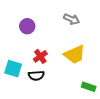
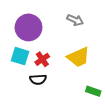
purple circle: (27, 26) -> (29, 27), size x1.6
cyan square: (13, 69) -> (20, 56), moved

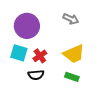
green rectangle: (93, 91) -> (72, 77), moved

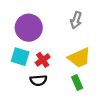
gray arrow: (71, 19) -> (76, 20), turned 84
green rectangle: (72, 77) -> (77, 82), turned 48

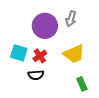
purple circle: (29, 28) -> (45, 26), moved
green rectangle: (77, 82) -> (82, 84), moved

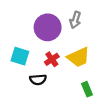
red cross: (40, 56) -> (52, 59), moved

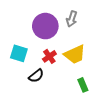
black semicircle: (38, 80) -> (36, 76), turned -35

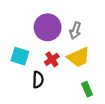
gray arrow: (72, 19) -> (75, 31), moved
black semicircle: (36, 76) -> (38, 80), turned -49

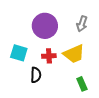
gray arrow: (75, 31) -> (82, 24), moved
red cross: (52, 59) -> (49, 56), turned 32

